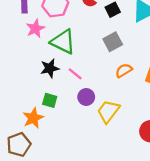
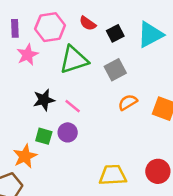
green triangle: (63, 42) -> (74, 60), moved, turned -44
purple circle: (86, 97) -> (68, 132), moved
yellow trapezoid: (108, 111) -> (113, 175), moved, turned 50

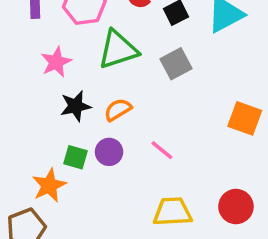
pink star: (27, 55) -> (56, 62), moved
orange semicircle: (128, 102) -> (118, 110), moved
pink line: (73, 106) -> (162, 150), moved

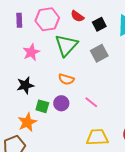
green triangle: (118, 50) -> (66, 45), turned -30
black star: (76, 106) -> (25, 85), moved
orange semicircle: (118, 110) -> (66, 79), turned -133

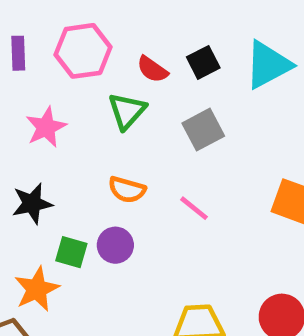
red semicircle: (77, 16) -> (152, 69), moved
green triangle: (66, 45) -> (127, 111), size x0.7
pink line: (91, 102) -> (194, 208), moved

